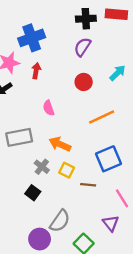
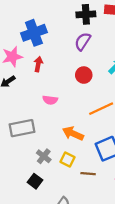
pink semicircle: (49, 108) -> (50, 100), turned -64
orange arrow: (60, 144) -> (73, 134), moved

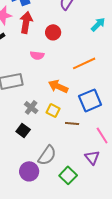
red arrow: (38, 64) -> (26, 22), size x1.5
red circle: (84, 75) -> (53, 32), moved

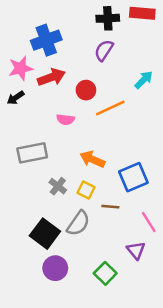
red arrow: (26, 22) -> (51, 77), turned 60
orange line: (84, 63) -> (110, 108), moved
black square: (23, 130) -> (45, 234), moved, size x1.6
gray semicircle: (47, 155) -> (78, 223), moved

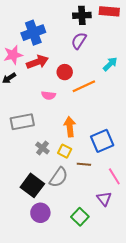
orange arrow: (92, 159) -> (70, 127), turned 60

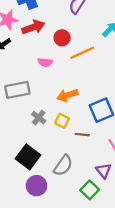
orange arrow: (70, 127) -> (67, 95), turned -102
gray semicircle: (59, 177) -> (63, 165), moved
green square: (80, 217) -> (90, 190), moved

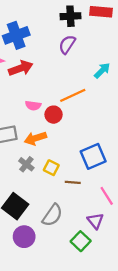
red circle: (62, 38) -> (54, 115), moved
orange arrow: (67, 95) -> (35, 138), moved

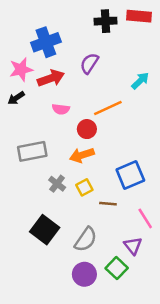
purple semicircle: (67, 44) -> (89, 63), moved
pink semicircle: (33, 106) -> (61, 109), moved
orange arrow: (35, 138) -> (82, 155), moved
yellow square: (51, 168) -> (84, 187), turned 35
purple circle: (24, 237) -> (84, 274), moved

